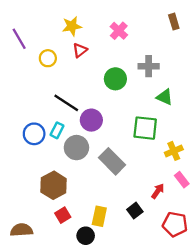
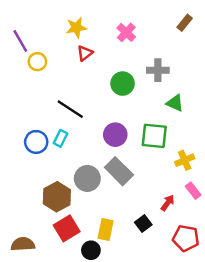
brown rectangle: (174, 22) -> (185, 23), turned 56
yellow circle: (48, 58) -> (37, 62), moved
purple circle: (91, 120) -> (115, 135), moved
gray circle: (76, 148) -> (87, 178), moved
red square: (63, 215) -> (67, 228), size x1.5

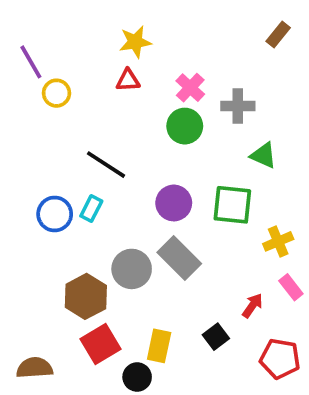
yellow star: (76, 28) -> (135, 42), moved
pink cross: (126, 32) -> (190, 88), moved
red triangle: (85, 53) -> (128, 80), turned 35

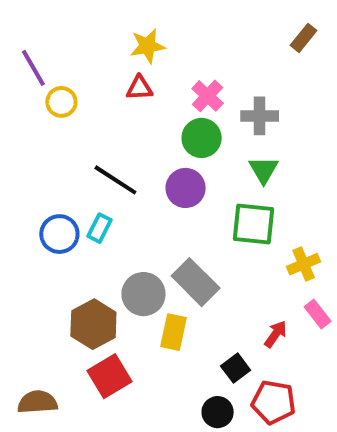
green triangle: (263, 155) -> (264, 170), moved, turned 36
purple circle: (174, 203) -> (186, 188), moved
yellow rectangle: (159, 346) -> (174, 332), moved
red pentagon: (280, 359) -> (274, 402), moved
black circle: (137, 377) -> (218, 412), moved

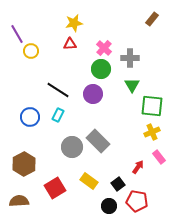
green square: (254, 224) -> (152, 106), moved
cyan rectangle: (99, 228) -> (58, 115), moved
brown hexagon: (93, 324) -> (24, 164), moved
yellow rectangle: (174, 332) -> (89, 181), moved, turned -66

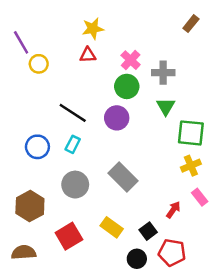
gray circle: (72, 147) -> (75, 185), moved

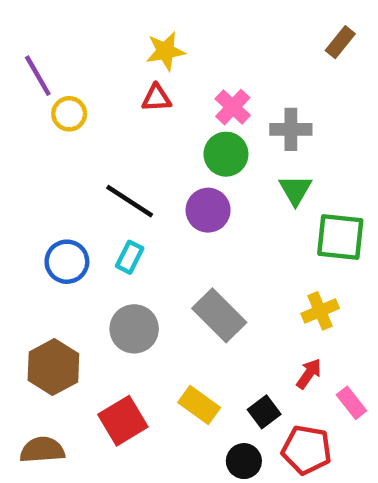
yellow cross: (191, 166) -> (320, 311), moved
pink rectangle: (200, 197) -> (351, 403), moved

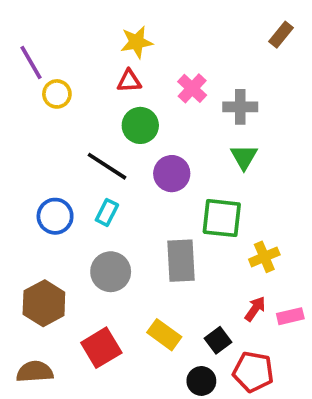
green circle: (226, 154) -> (140, 125), moved
green square: (340, 237) -> (222, 218), moved
gray rectangle: (219, 315) -> (181, 261), turned 42
pink rectangle: (351, 403) -> (290, 316), moved, turned -65

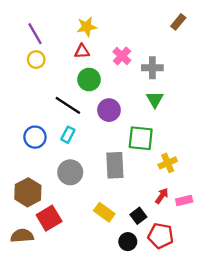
purple line: (31, 62) -> (35, 34), moved
red square: (101, 348) -> (49, 218), moved

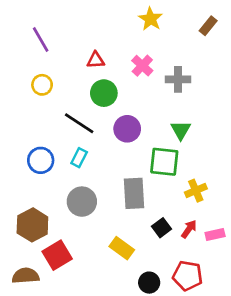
yellow star: (87, 27) -> (151, 19), moved, turned -30
yellow circle: (36, 60) -> (42, 85), moved
green triangle: (155, 99) -> (181, 130), moved
black square: (138, 216) -> (161, 228), moved

